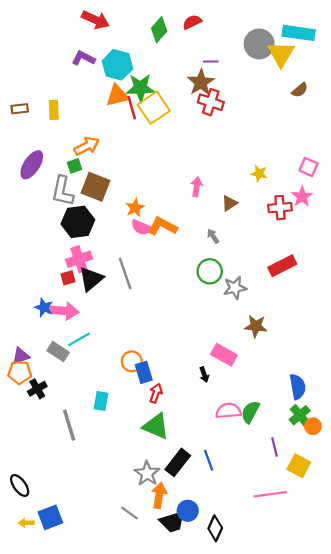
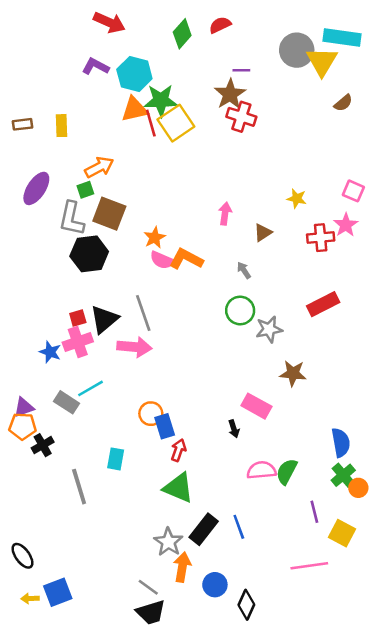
pink cross: (79, 259) -> (78, 342), moved
pink arrow: (64, 311) -> (134, 347), moved
black trapezoid: (172, 522) -> (151, 612), moved

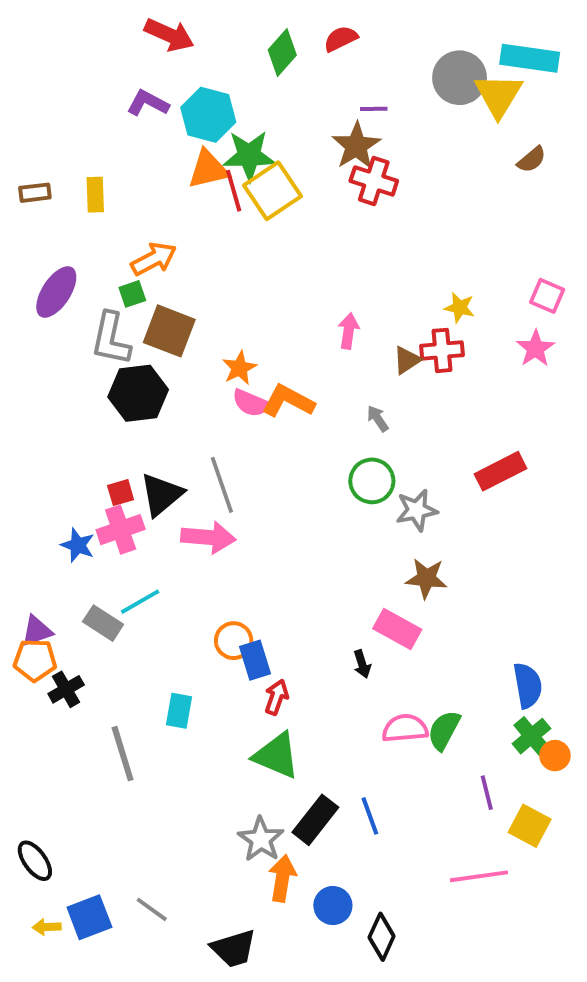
red cross: (321, 238) -> (442, 350), moved
brown star: (293, 373) -> (426, 578), moved
gray line: (148, 587) -> (152, 909), moved

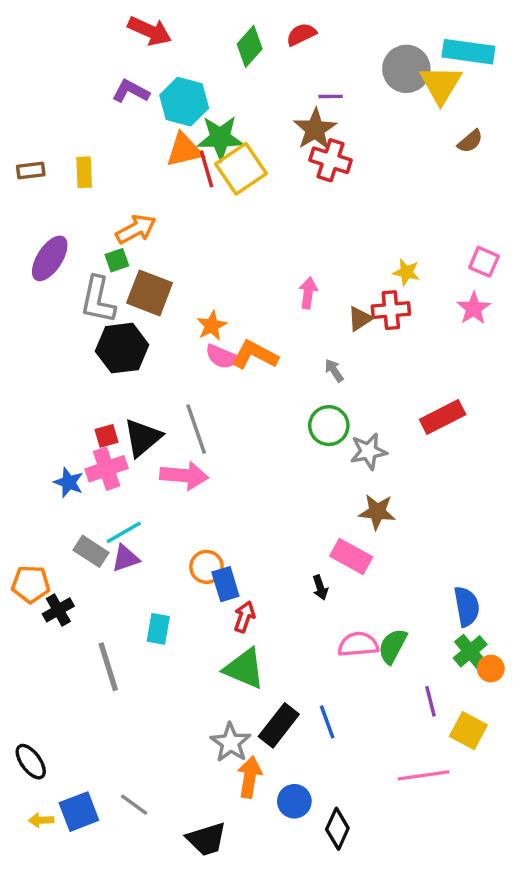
purple triangle: (37, 631) -> (125, 558), moved

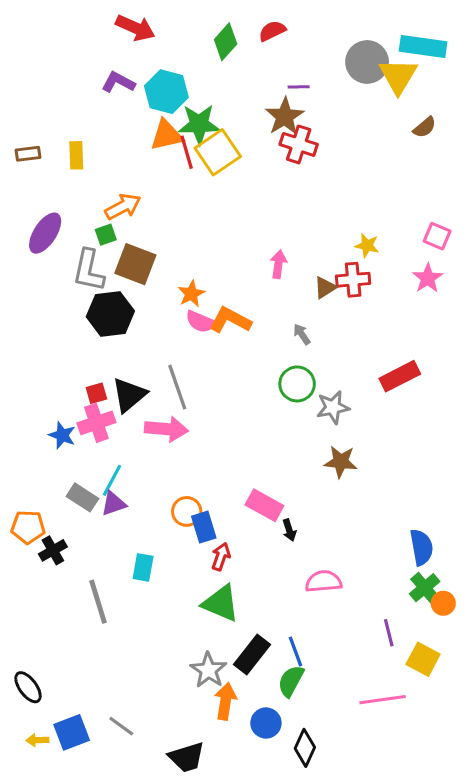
cyan line: (124, 532) -> (112, 480), turned -32
pink rectangle: (351, 557) -> (264, 505), moved
green semicircle: (393, 646) -> (291, 681), moved

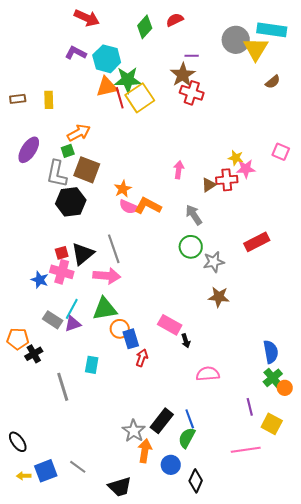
pink star: (428, 278) -> (246, 169), moved, turned 30
gray arrow: (302, 334) -> (194, 215), size x1.5
pink cross: (96, 423) -> (62, 272), turned 35
green triangle: (221, 603) -> (105, 309), moved, turned -32

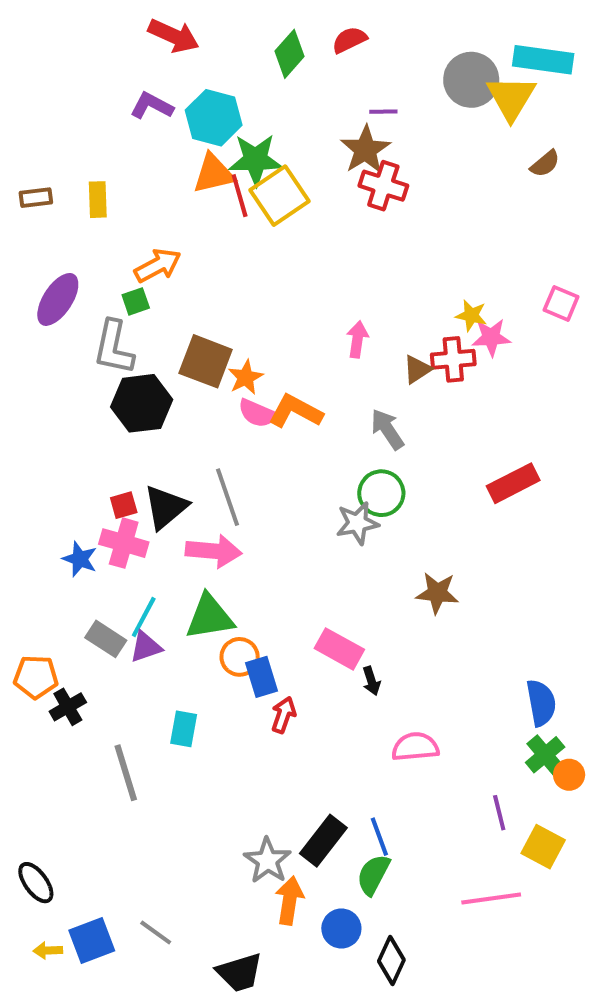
brown square: (87, 170) -> (206, 361), moved
gray star: (214, 262) -> (357, 523), moved

